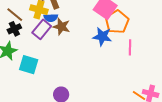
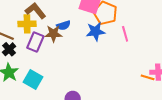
blue semicircle: (51, 18) -> (64, 25), moved
cyan square: (29, 65) -> (33, 80), turned 30

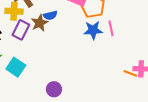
blue star: (96, 31) -> (93, 30), moved
brown star: (53, 34) -> (40, 23), turned -30

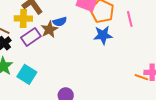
pink line: (111, 28) -> (130, 19), moved
purple rectangle: (21, 30) -> (31, 37), turned 30

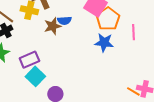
purple rectangle: (31, 37) -> (29, 60), moved
cyan square: (27, 74) -> (35, 76), moved

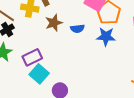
blue semicircle: (64, 21) -> (77, 29), moved

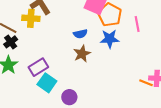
brown star: (54, 23) -> (82, 54), moved

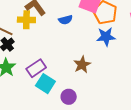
blue semicircle: (80, 34) -> (66, 20), moved
brown star: (82, 54) -> (82, 65), moved

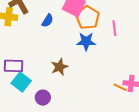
blue semicircle: (66, 20) -> (48, 21), turned -48
purple rectangle: (36, 68) -> (14, 66), turned 30

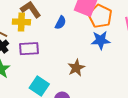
purple rectangle: (14, 66) -> (29, 49), moved

